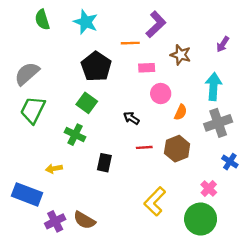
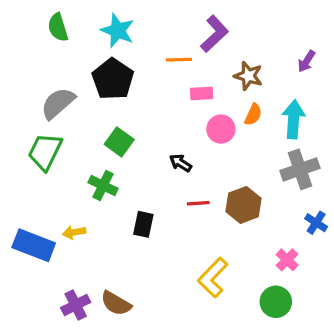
black pentagon: (96, 67) -> (113, 79), moved
gray semicircle: (27, 74) -> (58, 103), moved
orange semicircle: (181, 112) -> (253, 115), moved
blue rectangle: (27, 194) -> (34, 245), moved
green circle: (201, 219) -> (276, 302), size x0.7

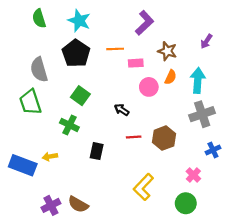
orange line: (179, 60) -> (115, 49), moved
gray semicircle: (58, 103) -> (39, 70), turned -65
green trapezoid: (45, 152) -> (30, 102), turned -44
blue cross: (316, 223) -> (213, 150), turned 32

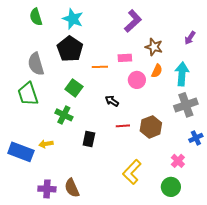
orange line: (115, 49) -> (100, 67), moved
brown semicircle: (78, 204) -> (72, 188), turned 36
purple cross: (51, 205) -> (47, 189), turned 30

